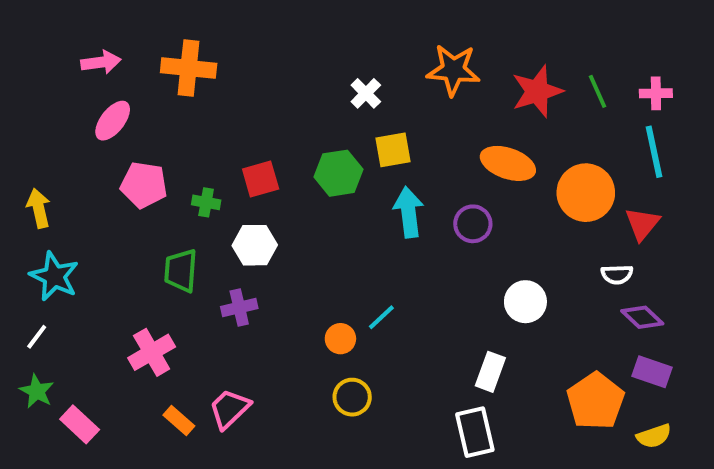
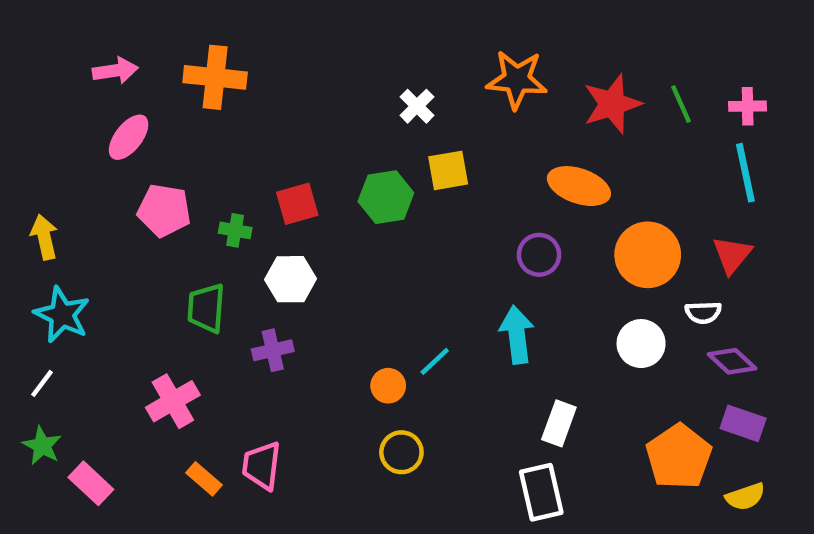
orange circle: (586, 193) -> (648, 255), moved
cyan arrow: (409, 212) -> (517, 335), moved
white circle: (525, 302) -> (641, 344), moved
pink trapezoid: (229, 409) -> (262, 466), turned -39

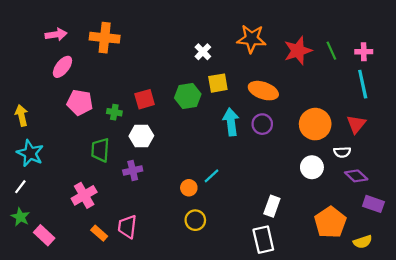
orange ellipse: (579, 186) -> (263, 91), moved
cyan arrow: (517, 335) -> (231, 122), moved
purple rectangle: (743, 423) -> (373, 204), moved

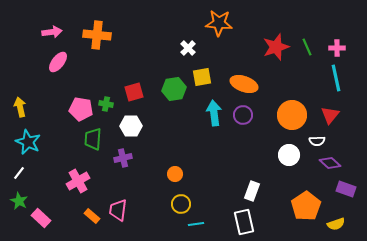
orange star: (251, 39) -> (219, 23), moved
pink pentagon: (80, 102) -> (81, 109), moved
cyan line: (211, 176) -> (196, 224), moved, turned 35

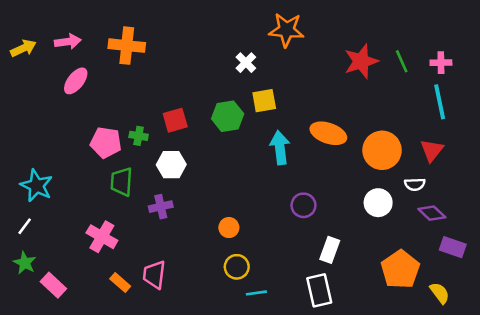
orange ellipse: (244, 84) -> (328, 133), moved
yellow arrow: (20, 107) -> (23, 48), moved, turned 78
purple circle: (243, 115) -> (303, 205), moved
pink cross: (78, 181) -> (102, 237), turned -30
yellow semicircle: (336, 224) -> (440, 293), turned -108

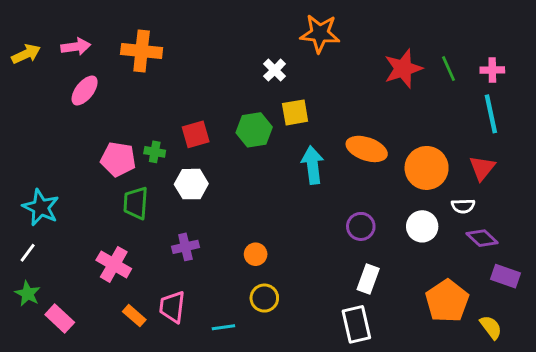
purple circle: (303, 205) -> (361, 226), moved
purple cross: (161, 207) -> (185, 247), moved
cyan line: (256, 293) -> (223, 327), moved

